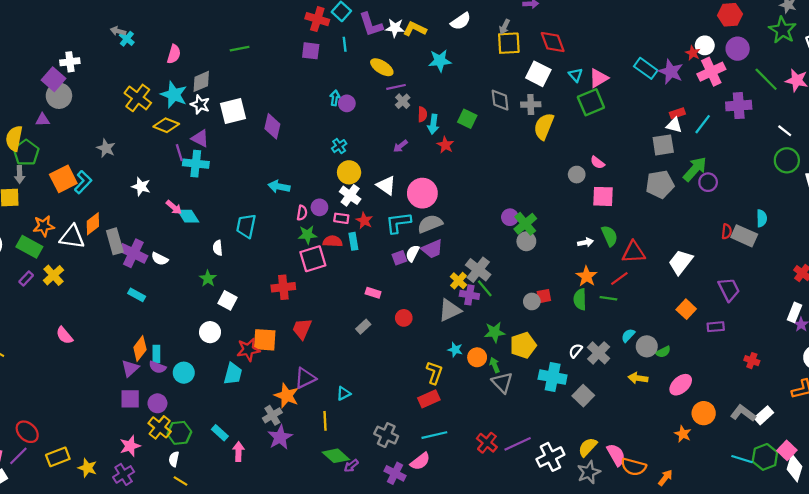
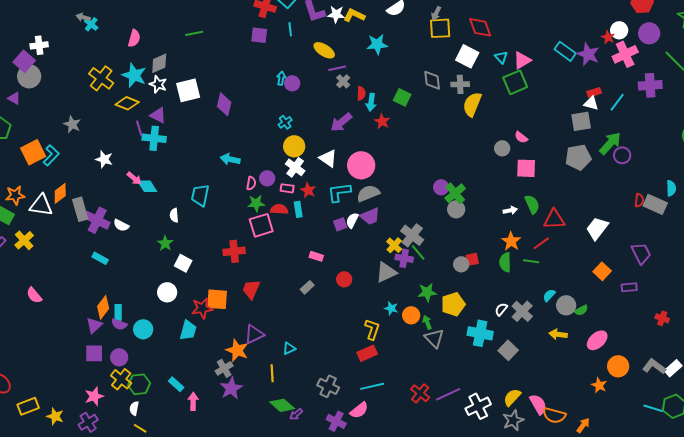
purple triangle: (43, 120) -> (14, 98), turned 32
purple arrow: (400, 146) -> (341, 122), size x1.6

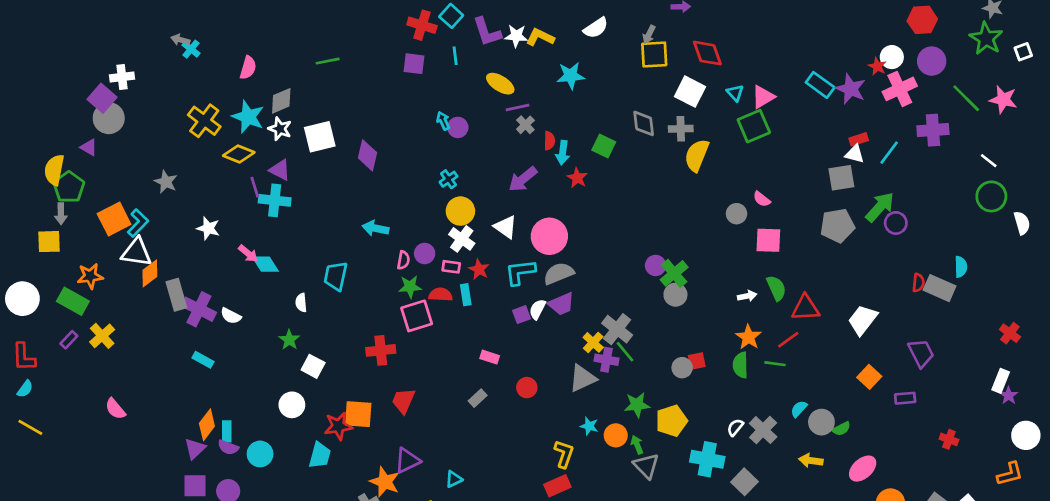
cyan arrow: (281, 78) -> (443, 121), turned -32
white triangle: (41, 205) -> (137, 252), moved

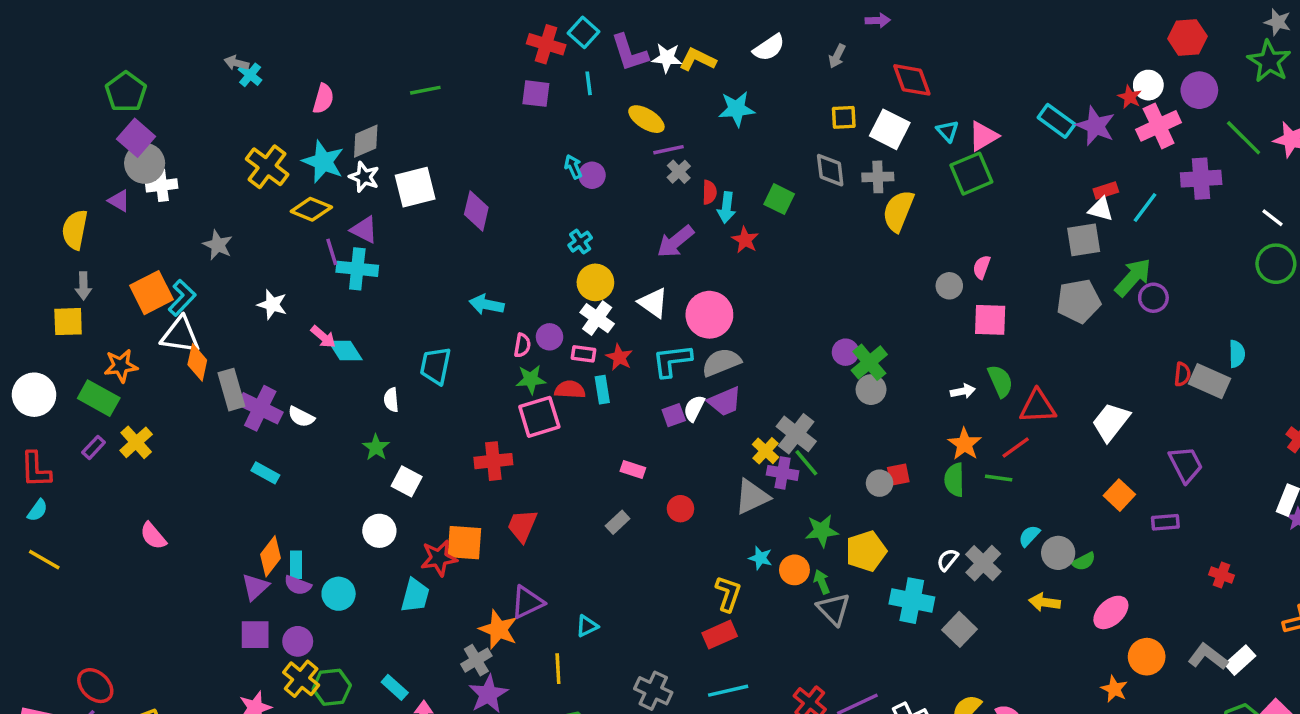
yellow square: (654, 54) -> (844, 117), moved, size x0.7
white cross: (122, 77) -> (162, 185), moved
green pentagon: (69, 187) -> (126, 92), moved
pink semicircle: (762, 199) -> (982, 267), turned 72
orange diamond: (150, 273) -> (197, 362), turned -40

